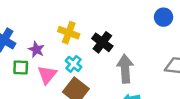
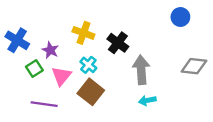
green square: (21, 68) -> (34, 69), turned -35

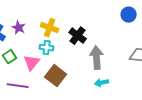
purple star: (50, 50) -> (19, 28), moved
cyan cross: (88, 65) -> (47, 48), moved, turned -32

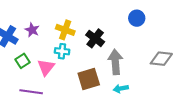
blue circle: (129, 15) -> (137, 18), moved
brown square: (56, 76) -> (89, 79), moved, turned 35

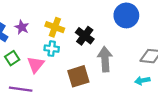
blue circle: (137, 18) -> (126, 15), size x1.5
cyan arrow: (121, 89) -> (142, 81), moved

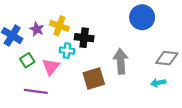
yellow cross: (55, 27) -> (59, 26), moved
black cross: (85, 36) -> (84, 38), moved, turned -30

